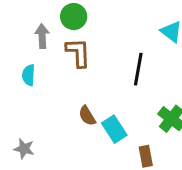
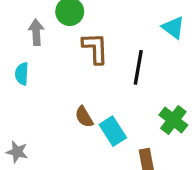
brown L-shape: (78, 53) -> (95, 48), moved

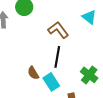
brown L-shape: (95, 48) -> (58, 30), moved, turned -35
black line: (138, 67) -> (57, 57), moved

